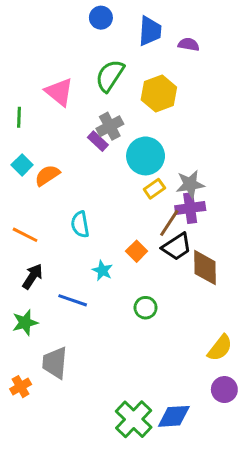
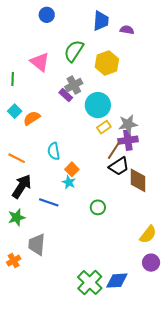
blue circle: (101, 18) -> (47, 15), moved
orange square: (137, 251) -> (72, 169), moved
black arrow: (32, 276) -> (22, 186), size x1.4

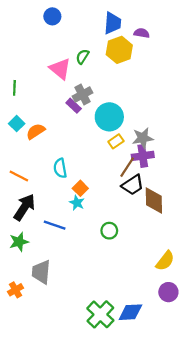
green semicircle: (74, 51) -> (82, 57), size x0.6
pink triangle: (40, 62) -> (60, 69), moved
yellow hexagon: (107, 63) -> (119, 50), moved

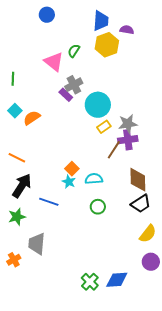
cyan semicircle: (60, 168) -> (94, 179), moved, turned 96
black trapezoid: (133, 185) -> (141, 204), moved
green cross: (100, 314) -> (90, 282), size x0.7

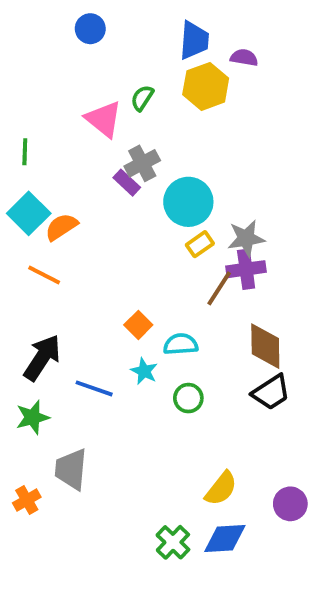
cyan square: (15, 111) -> (29, 213), size x1.5
orange line: (17, 158) -> (44, 275), moved
cyan star: (69, 182) -> (144, 371), moved
yellow semicircle: (148, 234) -> (221, 488), moved

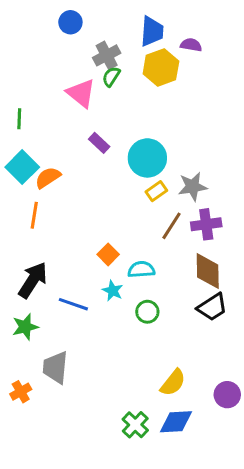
gray cross: (142, 163) -> (107, 55), moved
purple cross: (246, 269) -> (206, 224), moved
orange line: (44, 275) -> (34, 215), turned 72

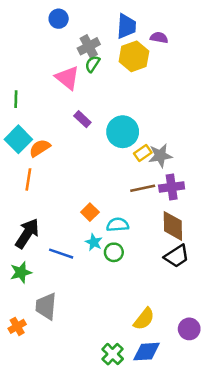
yellow rectangle: (156, 191) -> (143, 153), moved
brown line: (171, 226) -> (143, 188), turned 45
green circle: (147, 312) -> (114, 252), moved

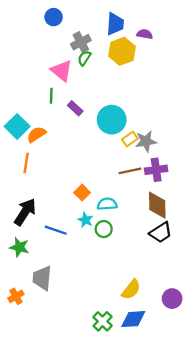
green line: (16, 99) -> (51, 96), moved
green star: (21, 272) -> (19, 247), turned 30

